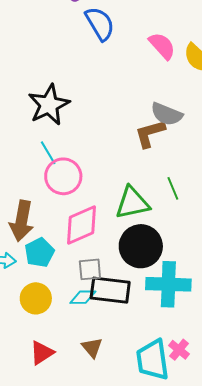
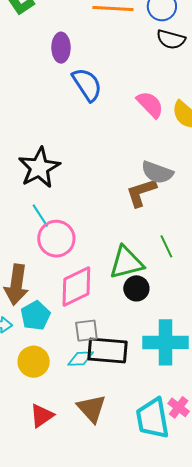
black circle: (141, 246) -> (136, 288), moved, size x0.6
brown triangle: (92, 348) -> (92, 409), size x1.4

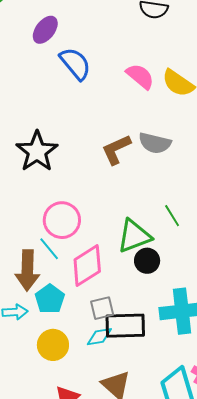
purple ellipse: (61, 48) -> (45, 30), turned 44
brown L-shape: (141, 192) -> (116, 149), moved
cyan line: (40, 216) -> (49, 249), moved

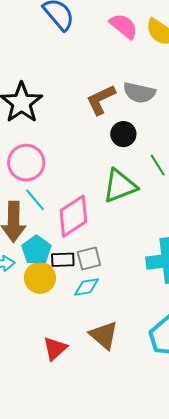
pink circle: (62, 220) -> (26, 163), moved
black circle: (147, 261) -> (123, 134), moved
black rectangle: (125, 326) -> (63, 260), moved, size x0.6
yellow circle: (53, 345) -> (40, 278), moved

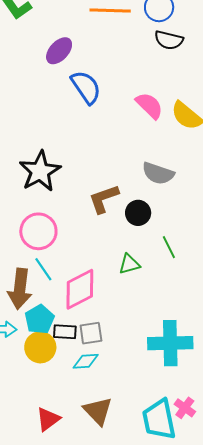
brown L-shape: (101, 100) -> (104, 199), moved
green triangle: (120, 186) -> (129, 264), size x0.6

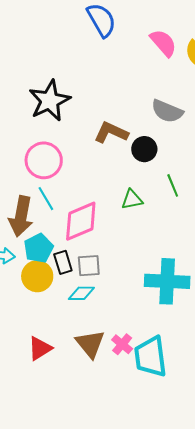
brown L-shape: (104, 199) -> (111, 133), turned 40
black rectangle: (65, 332) -> (63, 262), turned 65
pink cross: (185, 408) -> (122, 344), moved

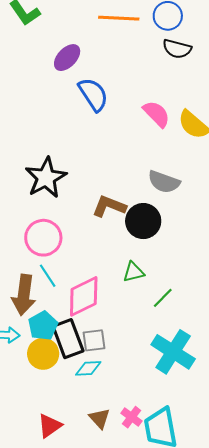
black circle: (144, 149) -> (143, 221), size x1.4
green line: (173, 185) -> (163, 298), moved, turned 70
black rectangle: (63, 262) -> (68, 339), size x1.6
cyan cross: (167, 281) -> (173, 352), turned 33
brown triangle: (90, 344) -> (100, 418), size x0.7

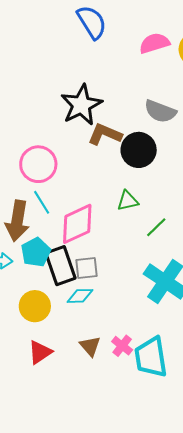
pink semicircle: (156, 114) -> (154, 43), turned -64
black star: (46, 178) -> (81, 105), moved
yellow circle: (43, 354) -> (35, 306), moved

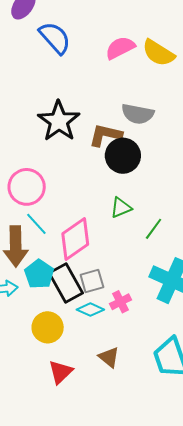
brown L-shape: (105, 134) -> (106, 135), moved
cyan diamond: (80, 296) -> (90, 310), turned 36
pink cross: (122, 346) -> (120, 302), moved, turned 35

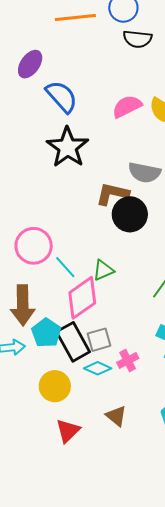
black star: (59, 121) -> (68, 147), moved
green triangle: (121, 208) -> (103, 270), moved
cyan line: (36, 224) -> (65, 267), moved

